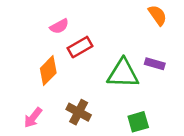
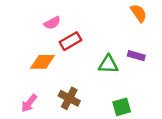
orange diamond: (48, 71) -> (42, 62), turned 45
green triangle: (123, 73) -> (108, 64), size x0.7

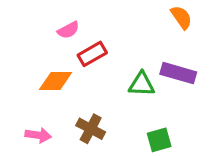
purple rectangle: (136, 56) -> (178, 73), size x1.5
pink arrow: (29, 103) -> (38, 135), turned -120

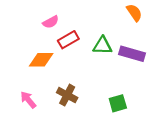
green triangle: (142, 84) -> (102, 46), moved
pink arrow: (38, 135) -> (28, 100), turned -138

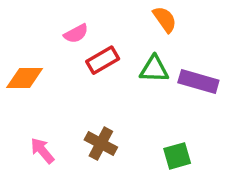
orange semicircle: (134, 13) -> (165, 19), moved
orange diamond: (41, 60) -> (25, 78), moved

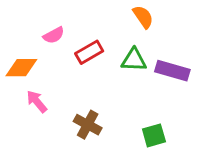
pink semicircle: (76, 34) -> (54, 35), moved
pink arrow: (42, 151) -> (37, 102), moved

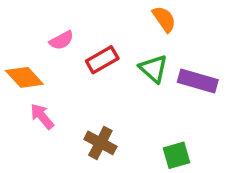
green triangle: (134, 60) -> (154, 69), turned 40
orange diamond: (21, 68) -> (24, 77), turned 48

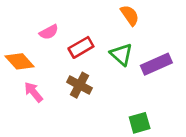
purple rectangle: (198, 81) -> (156, 64), turned -40
brown cross: (100, 143) -> (80, 85), moved

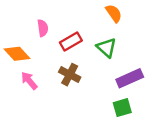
pink semicircle: (49, 32) -> (43, 28), turned -70
purple rectangle: (156, 64) -> (130, 78), moved

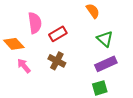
pink semicircle: (43, 28) -> (35, 23), size x1.5
green triangle: (106, 48) -> (105, 39), moved

